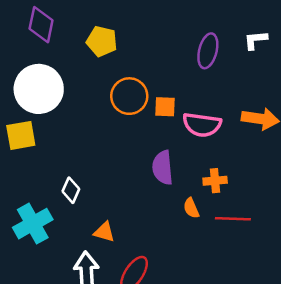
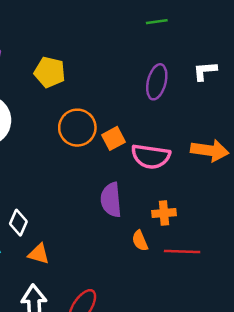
orange square: (165, 107) -> (113, 138), turned -30
orange triangle: (104, 232) -> (39, 254), moved

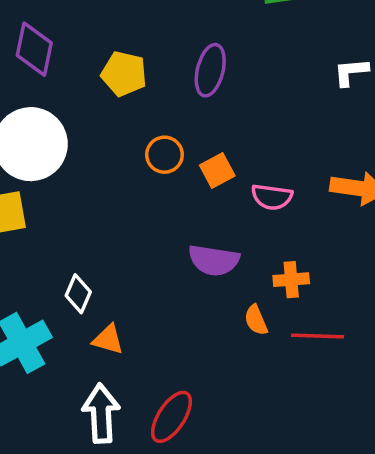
purple ellipse: (157, 82) -> (210, 70), moved
orange circle: (77, 128) -> (164, 155), size x0.7
pink semicircle: (151, 156) -> (272, 197), size x0.7
purple semicircle: (111, 200) -> (214, 260), turned -76

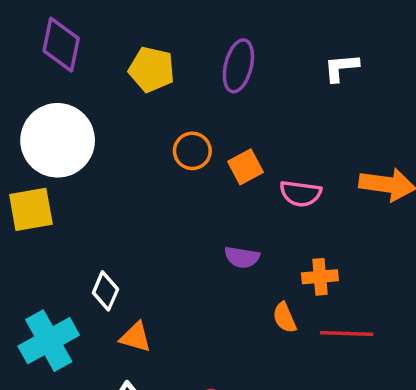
white L-shape: (351, 72) -> (341, 68), moved
purple semicircle: (214, 260) -> (242, 257), size x0.7

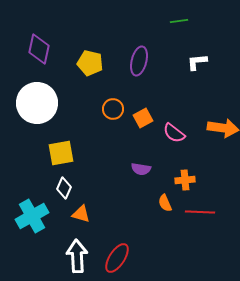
pink semicircle: (300, 193) -> (174, 133), turned 30
yellow square: (31, 209) -> (61, 153), moved

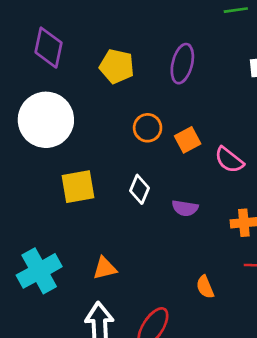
white diamond: (64, 188) -> (140, 189), moved
orange semicircle: (165, 203) -> (205, 287), moved
orange triangle: (81, 214) -> (105, 268), turned -30

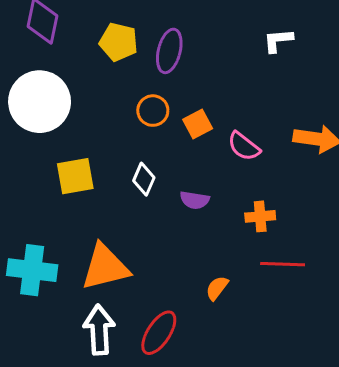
purple ellipse: (182, 64) -> (169, 51), moved
orange triangle: (105, 268) -> (105, 267), size x1.8
cyan cross: (39, 271) -> (32, 270), turned 36
orange semicircle: (205, 287) -> (217, 288), turned 60

